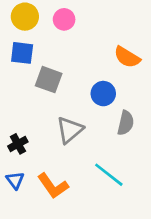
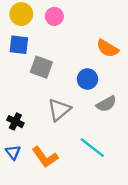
gray semicircle: (126, 123) -> (106, 104), turned 48
black cross: (18, 144) -> (15, 122), turned -35

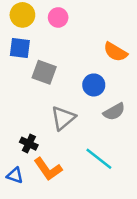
black cross: (15, 122) -> (29, 144), moved
blue triangle: (13, 152) -> (15, 175), moved, turned -35

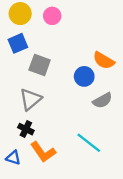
blue square: (20, 48) -> (18, 43), turned -30
orange semicircle: (115, 52) -> (104, 60), moved
gray triangle: (63, 118) -> (30, 99), moved

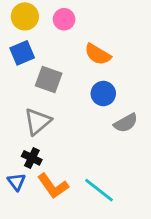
orange semicircle: (104, 60) -> (98, 54), moved
cyan line: (89, 143) -> (99, 190), moved
blue triangle: (13, 158) -> (16, 182), moved, turned 35

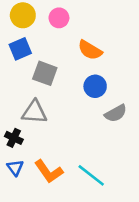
gray triangle: (37, 122) -> (34, 112), turned 44
black cross: (32, 158) -> (14, 138), moved

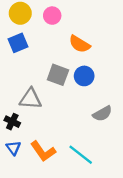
gray square: (45, 73) -> (58, 75), moved
gray semicircle: (116, 113) -> (102, 114), moved

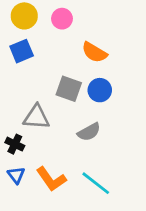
gray semicircle: (102, 114) -> (89, 132), moved

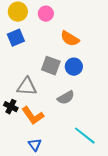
blue triangle: (16, 175) -> (35, 145), moved
orange L-shape: (51, 179) -> (33, 116), moved
cyan line: (96, 183) -> (85, 136), moved

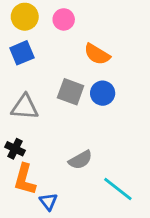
gray triangle: (27, 87) -> (25, 107), moved
gray semicircle: (66, 98) -> (80, 160), moved
orange L-shape: (33, 116) -> (25, 179), moved, turned 50

